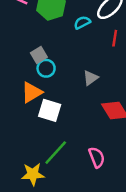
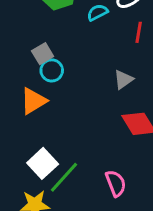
gray triangle: (91, 78) -> (123, 80), moved
white square: (50, 110) -> (43, 163), moved, turned 30

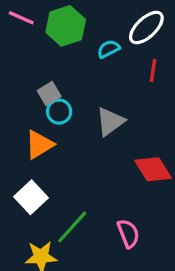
gray triangle: (123, 80) -> (110, 121), moved, size x1.4
white square: (43, 163) -> (31, 197), moved

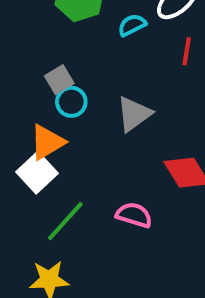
white square: (31, 197) -> (37, 173), moved
green line: (72, 227) -> (65, 221), moved
pink semicircle: (128, 234) -> (134, 215), moved, turned -52

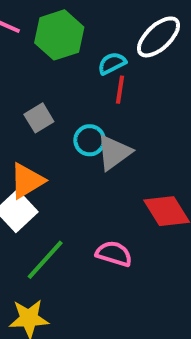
red line: (187, 51) -> (120, 90), moved
cyan circle: (71, 102) -> (90, 140), moved

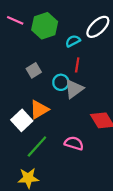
red line: (120, 90) -> (77, 65), moved
orange triangle: (27, 181) -> (39, 110), moved

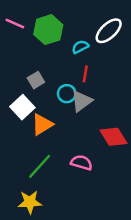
white square: (22, 120) -> (22, 107), moved

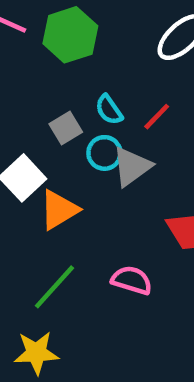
cyan semicircle: (80, 47) -> (109, 110), moved, turned -98
red line: (85, 74) -> (157, 117), moved, turned 35
gray square: (36, 80) -> (66, 128), moved

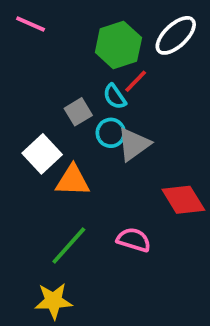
green hexagon: (70, 35) -> (118, 45), moved
red line: (157, 117) -> (136, 81), moved
orange triangle: (59, 210) -> (73, 181), turned 33

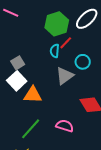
cyan semicircle: (115, 97) -> (55, 51), turned 40
gray square: (78, 112) -> (18, 63), moved
cyan circle: (111, 133) -> (83, 62), moved

